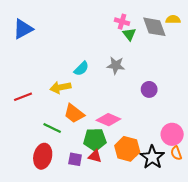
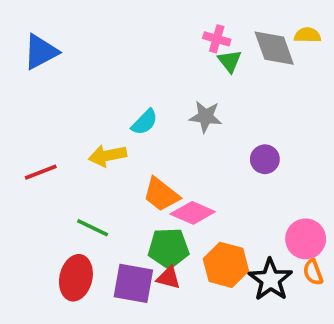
orange trapezoid: (74, 113) -> (161, 194), moved
purple square: (75, 159) -> (133, 283), size x1.6

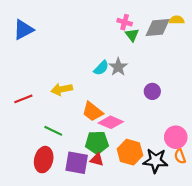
gray diamond: (274, 48) -> (158, 27), turned -75
gray star: (206, 117) -> (118, 67), turned 30
cyan semicircle: (144, 122) -> (101, 68), moved
black star: (270, 280) -> (155, 161), turned -30

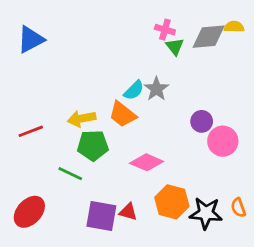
orange trapezoid: (93, 112) -> (123, 114), moved
pink circle: (176, 137) -> (223, 141), moved
green pentagon: (97, 143) -> (93, 145), moved
red ellipse: (44, 160) -> (29, 212), moved, turned 30

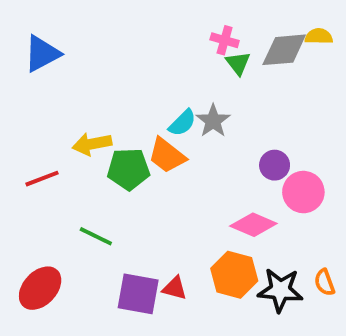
yellow arrow: (82, 119) -> (92, 144), moved
green pentagon: (93, 145) -> (128, 169), moved
pink diamond: (147, 162) -> (253, 225), moved

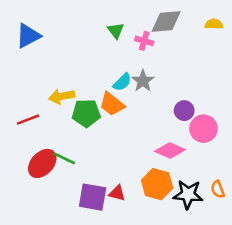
pink cross: (225, 40) -> (144, 41), moved
gray diamond: (284, 50) -> (166, 22), moved
green triangle: (238, 63) -> (116, 31), moved
red ellipse: (40, 288) -> (42, 163), moved

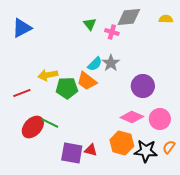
purple circle: (184, 111) -> (143, 86), size x1.5
pink circle: (204, 129) -> (160, 119), moved
orange semicircle: (218, 189) -> (169, 147), turned 56

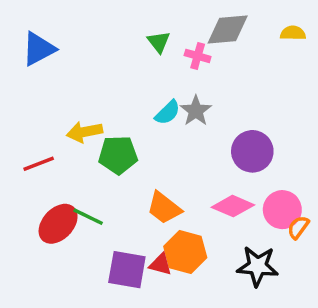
orange trapezoid: (87, 81) -> (164, 208), moved
orange hexagon: (122, 143) -> (185, 252), moved
orange semicircle: (169, 147) -> (298, 227), moved

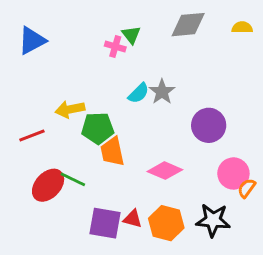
pink cross: (198, 56) -> (115, 46), moved
pink diamond: (233, 206) -> (165, 171), moved
orange trapezoid: (164, 208) -> (112, 152), moved, turned 40
orange hexagon: (185, 252) -> (166, 223), moved

